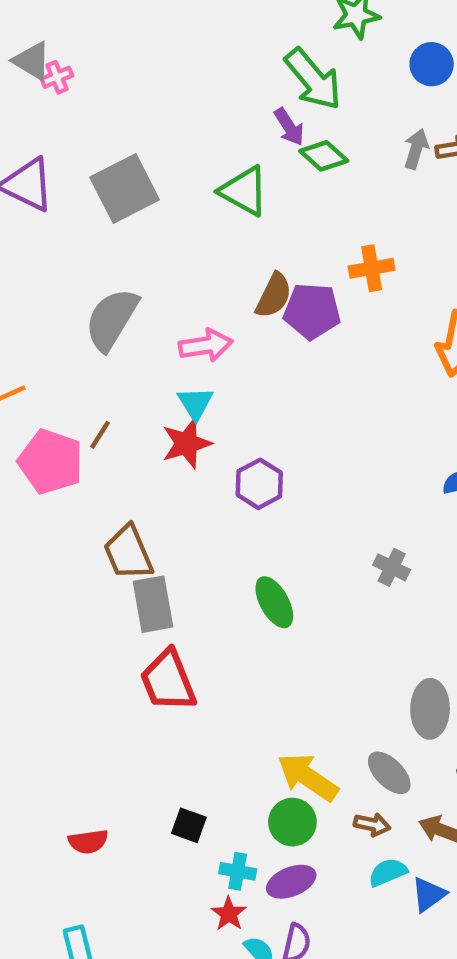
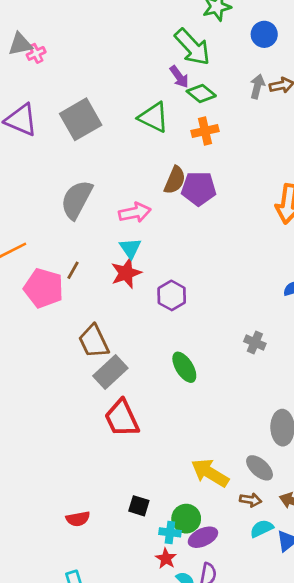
gray triangle: (32, 61) -> (20, 44), turned -40
orange cross: (372, 268) -> (205, 131), moved
gray rectangle: (153, 604) -> (110, 372), turned 60
green circle: (292, 822) -> (186, 519), moved

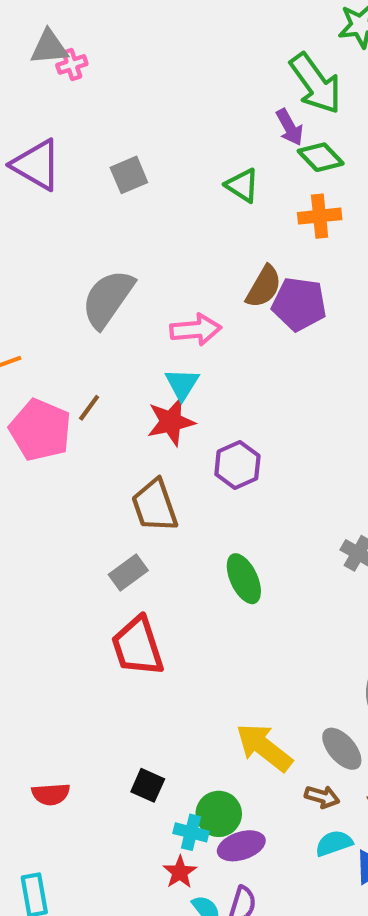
green triangle: (154, 117) -> (242, 185), size x0.7
gray square: (81, 119) -> (129, 175), size x0.6
brown trapezoid: (94, 341) -> (155, 506), moved
gray rectangle: (110, 372) -> (128, 572), size x0.7

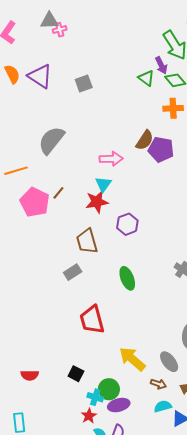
green triangle: (242, 185) -> (146, 78), moved
gray semicircle: (108, 299) -> (51, 140), moved
red trapezoid: (137, 646) -> (92, 320), moved

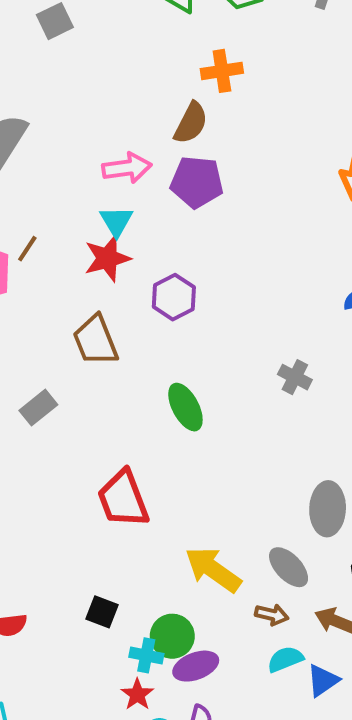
orange cross: (173, 108) -> (222, 71), moved
purple pentagon: (161, 149) -> (197, 182), moved
gray rectangle: (73, 272) -> (38, 408), moved

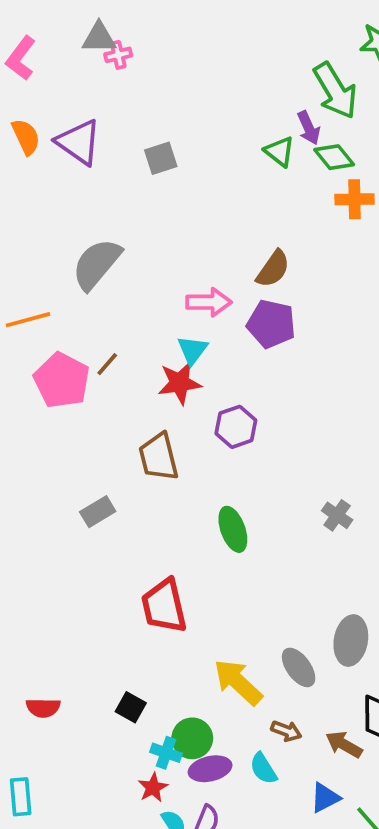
orange cross: (222, 71) -> (355, 199), moved
gray ellipse: (289, 567) -> (299, 667), moved
cyan semicircle: (285, 659) -> (263, 769), moved, turned -108

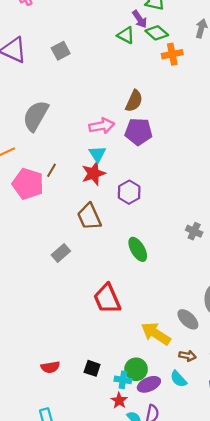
black square: (131, 707) -> (92, 368), moved

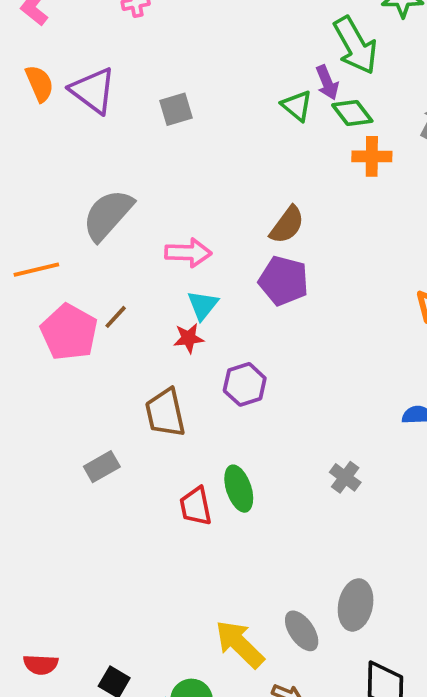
pink arrow: (102, 126) -> (188, 253), moved
red star: (93, 173) -> (189, 338), size x0.7
red trapezoid: (107, 299) -> (196, 506), moved, size x0.7

